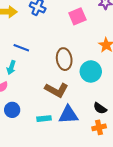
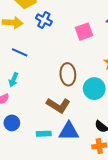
blue line: (21, 48) -> (20, 52), moved

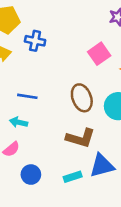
pink square: (84, 32) -> (99, 54), moved
blue line: (20, 52) -> (27, 96), moved
cyan arrow: (14, 80) -> (19, 122), turned 96

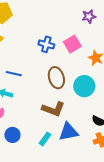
blue cross: (35, 41) -> (46, 44), moved
cyan rectangle: (73, 177) -> (45, 139), turned -40

